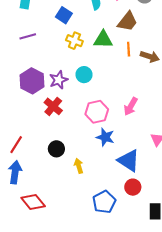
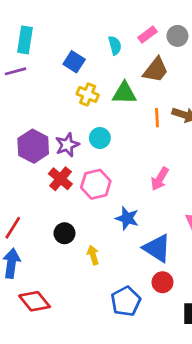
purple line: (28, 36) -> (16, 71), moved
orange line: (129, 49) -> (157, 118), moved
pink hexagon: (97, 112) -> (96, 184), moved

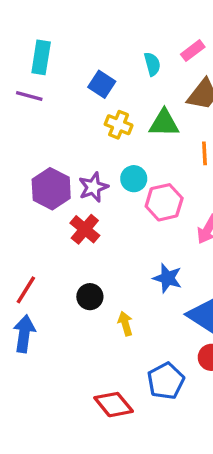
purple line: (16, 71) -> (29, 96), turned 30
pink hexagon: (96, 184) -> (164, 202), moved
red diamond: (35, 301) -> (114, 405), moved

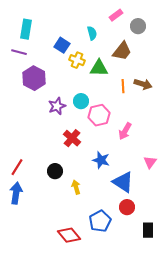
pink rectangle: (193, 51) -> (116, 15), moved
yellow cross: (119, 125) -> (77, 60), moved
purple hexagon: (51, 189) -> (34, 78), moved
red cross: (85, 229) -> (72, 138), moved

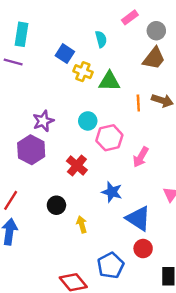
brown trapezoid: (122, 51) -> (154, 58), moved
purple hexagon: (34, 78) -> (31, 150), moved
purple star: (57, 106) -> (43, 121), moved

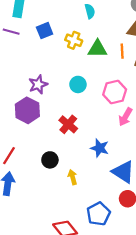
blue square: (65, 54) -> (45, 31), moved, turned 35
orange line: (138, 103) -> (122, 51), moved
pink hexagon: (109, 138) -> (115, 92), moved

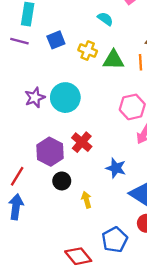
cyan semicircle: (90, 11) -> (105, 19), turned -40
purple star: (38, 84) -> (35, 98), moved
cyan circle: (78, 84) -> (65, 98), moved, size x1.6
purple hexagon: (27, 110) -> (50, 152), moved

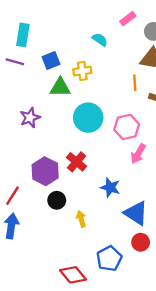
yellow cross: (88, 51) -> (82, 71), turned -30
green triangle: (113, 60) -> (60, 87), moved
cyan circle: (65, 98) -> (88, 118), moved

